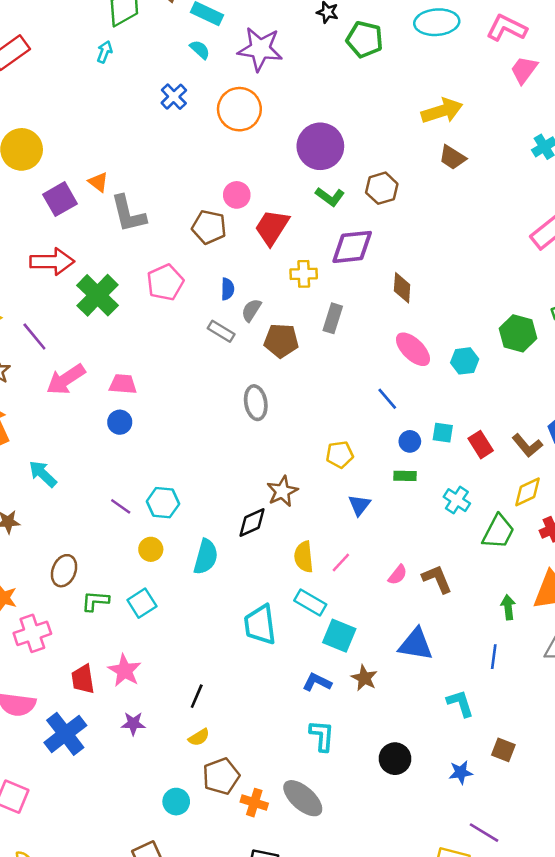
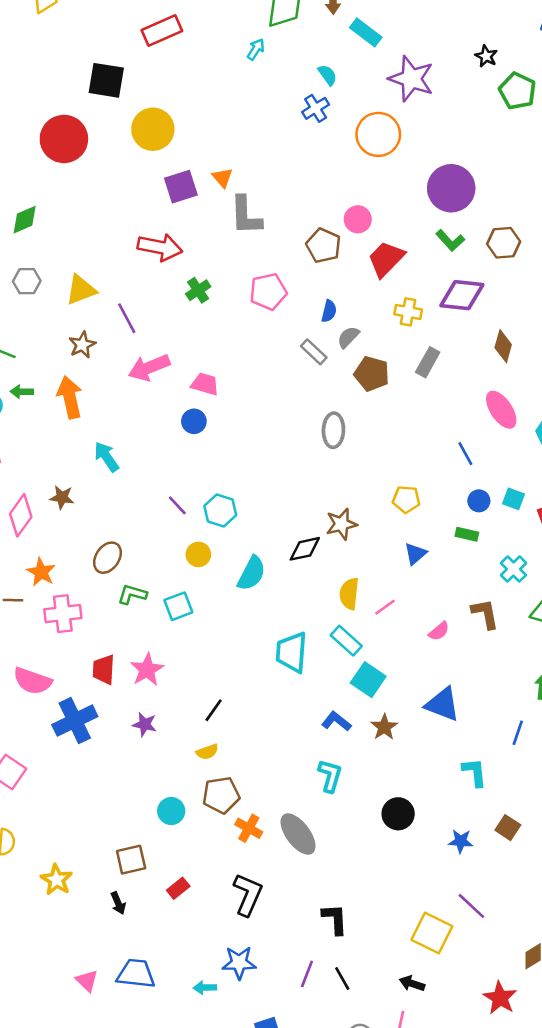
cyan semicircle: (200, 50) -> (328, 75), moved
green cross: (98, 295) -> (198, 290), size x0.6
brown L-shape: (437, 579) -> (485, 614), moved

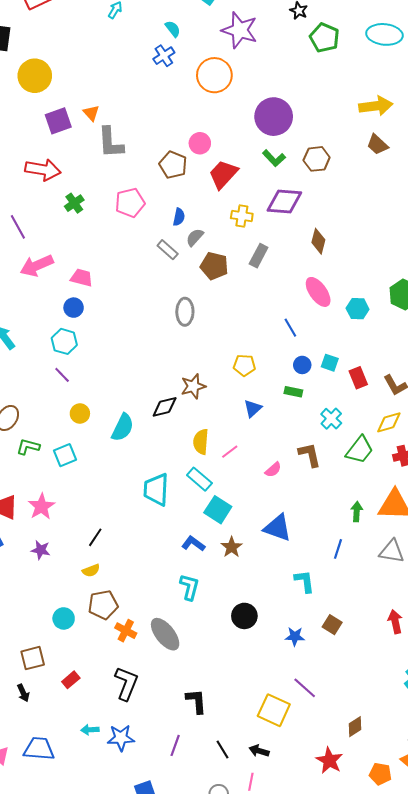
cyan hexagon: (220, 510) -> (64, 341), moved
black line: (342, 978) -> (223, 749), moved
cyan arrow: (205, 988) -> (90, 730), moved

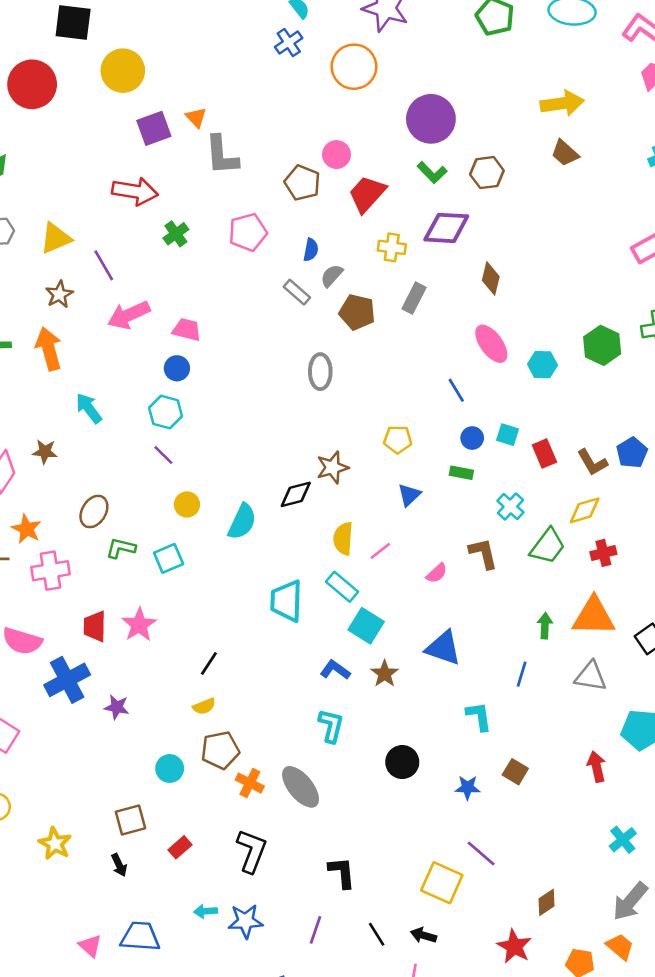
purple star: (41, 550) -> (117, 707), moved

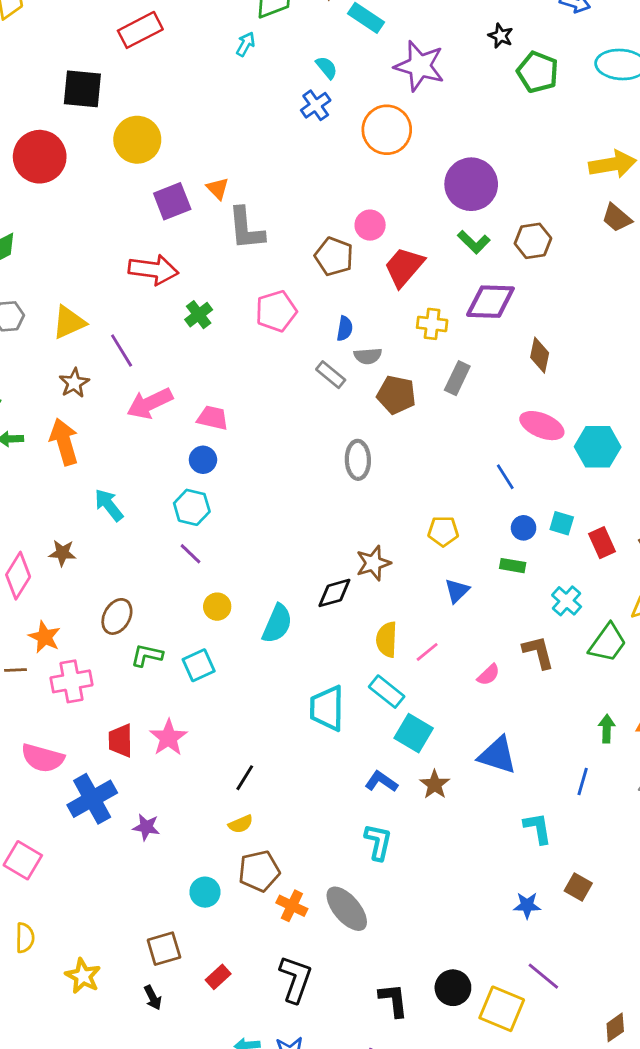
gray semicircle: (332, 276) -> (368, 356), turned -135
pink ellipse: (491, 344) -> (542, 426), turned -30
cyan hexagon: (542, 365) -> (598, 447), size x1.4
black circle: (402, 762) -> (453, 988), moved

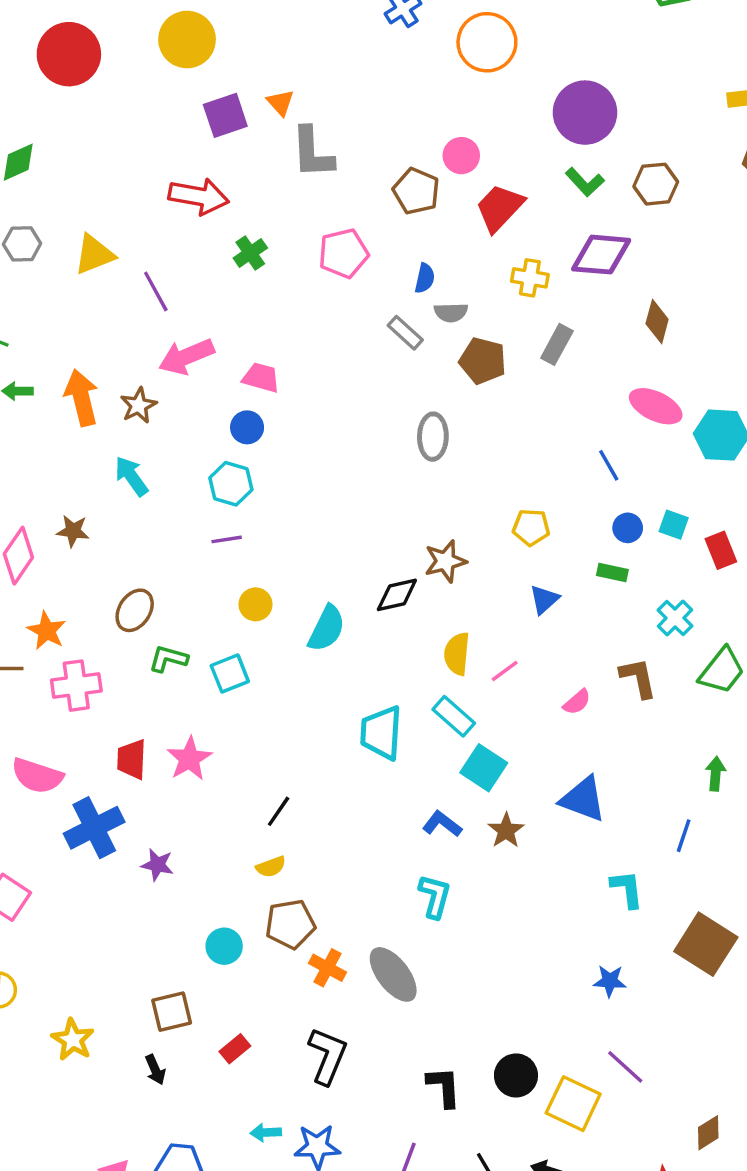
brown star: (74, 383) -> (139, 405), moved
purple line: (191, 554) -> (227, 539), turned -55
brown square: (578, 887) -> (706, 944), moved, size x1.8

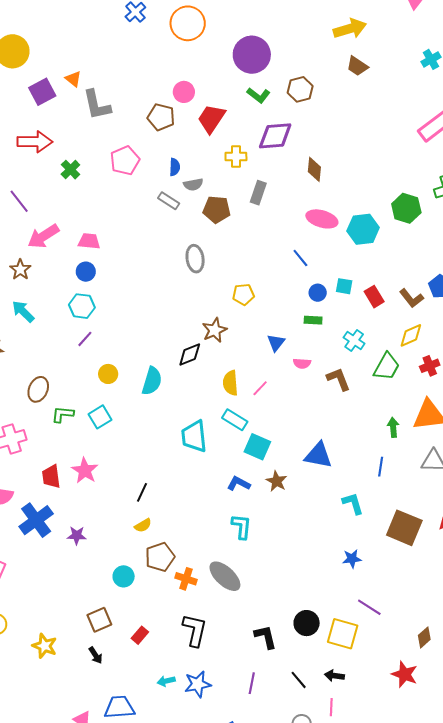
yellow pentagon: (531, 527) -> (243, 294), moved
purple line: (227, 539) -> (85, 339), turned -30
pink semicircle: (577, 702) -> (302, 363), moved, turned 54

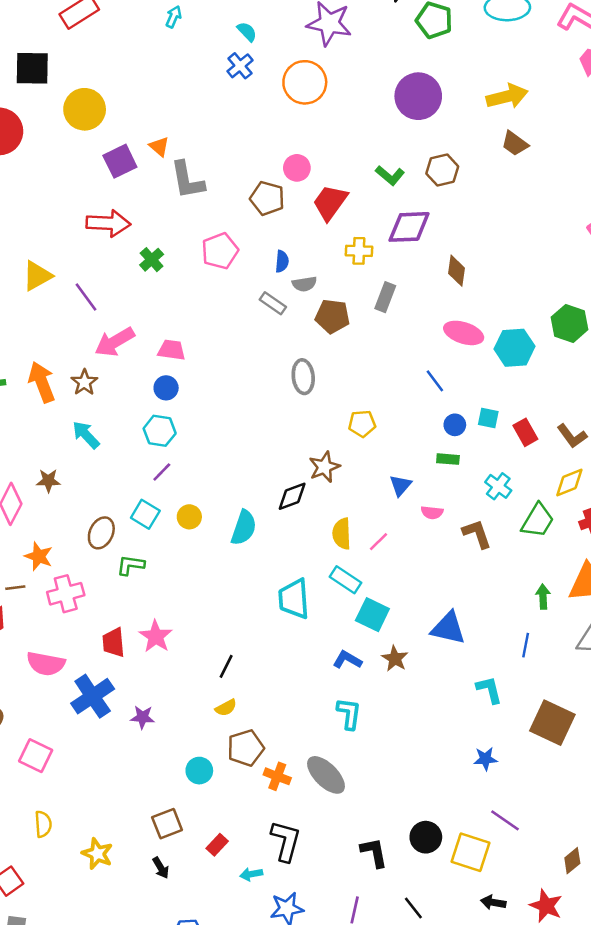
purple circle: (252, 55) -> (418, 96), moved
cyan square: (100, 417) -> (145, 514), moved, turned -30
black arrow: (334, 676) -> (493, 902), moved
cyan arrow: (166, 681) -> (251, 874), moved

